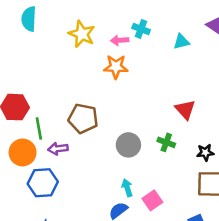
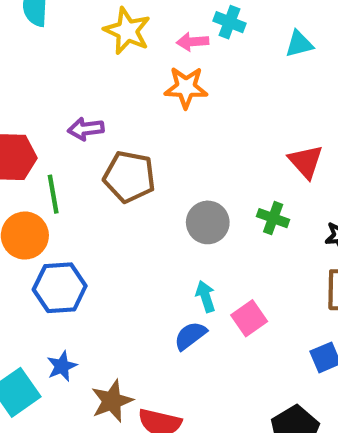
purple arrow: (58, 149) -> (86, 129), moved

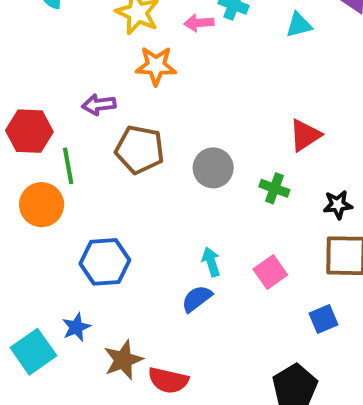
orange star: (186, 87) -> (156, 66), moved
red triangle: (306, 161) -> (305, 135), turned 39
gray circle: (208, 222) -> (213, 168), moved
blue hexagon: (60, 288) -> (105, 262), moved
pink square: (249, 318) -> (270, 272), moved

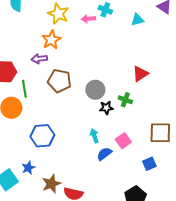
orange star: (156, 66) -> (51, 40), moved, turned -30
black star: (338, 205) -> (106, 108), moved
blue semicircle: (197, 299) -> (104, 154), moved

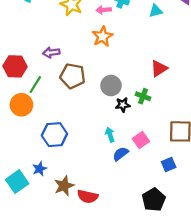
orange star: (51, 40) -> (102, 36), moved
green line: (24, 89) -> (35, 84), turned 42

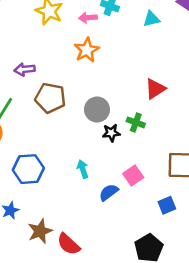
cyan arrow: (110, 135) -> (83, 169), moved
red semicircle: (88, 196) -> (69, 244), turned 30

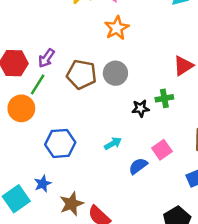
purple arrow: (25, 69) -> (46, 58), moved, turned -48
gray circle: (97, 110) -> (115, 73), moved
green cross: (136, 122) -> (164, 98), turned -30
cyan arrow: (83, 169) -> (113, 143), turned 78

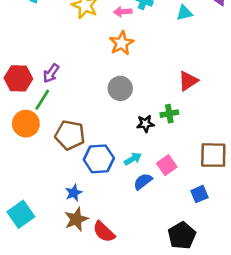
brown pentagon: (82, 74) -> (70, 135), moved
blue hexagon: (60, 143) -> (99, 159), moved
cyan arrow: (113, 143) -> (133, 159), moved
blue star: (43, 184) -> (74, 193), moved

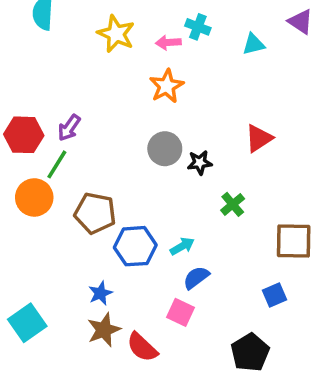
green cross: (169, 114) -> (233, 204), moved, turned -30
black star: (145, 124) -> (200, 163), moved
pink square: (167, 165) -> (180, 312), moved, turned -30

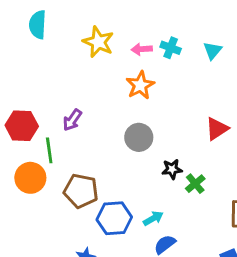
cyan cross: (198, 27) -> (171, 48), moved
cyan triangle: (254, 44) -> (213, 51), turned -36
purple arrow: (69, 128) -> (72, 120), moved
black star: (200, 163) -> (172, 169), moved
green line: (57, 164) -> (49, 150), turned -40

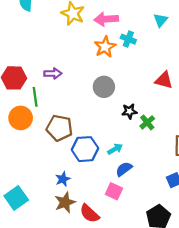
cyan cross: (171, 48) -> (128, 39), moved
pink arrow: (142, 49) -> (106, 19), size x1.5
purple arrow: (72, 120) -> (53, 74), turned -126
red triangle: (217, 129) -> (164, 80), turned 48

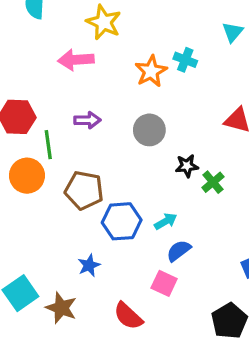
pink arrow: (106, 19) -> (76, 60), moved
purple arrow: (53, 74) -> (87, 120), moved
brown star: (65, 202) -> (61, 308), moved, turned -30

